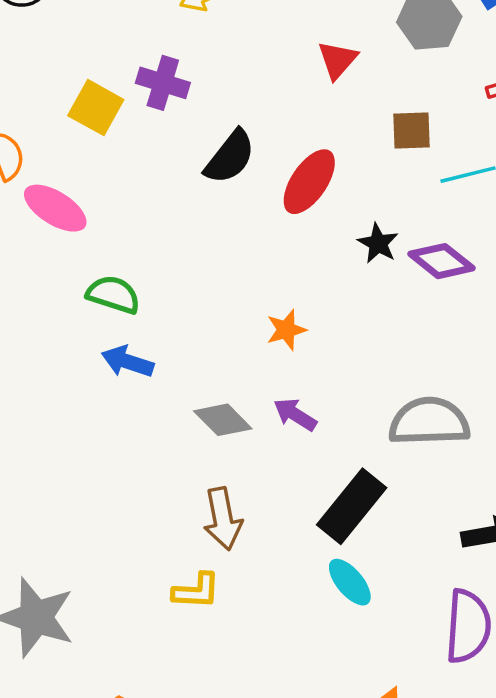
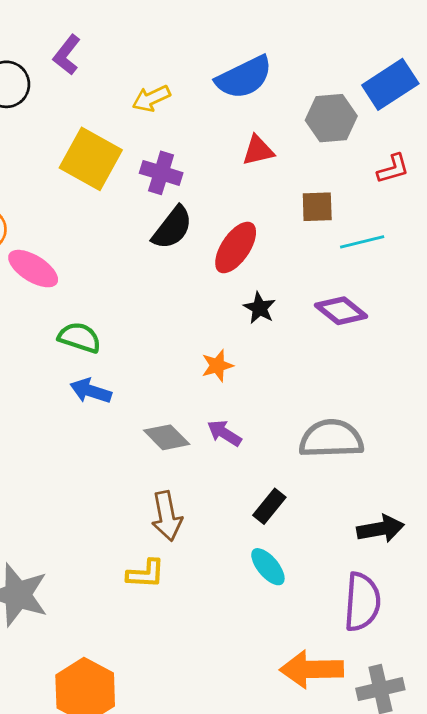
red triangle: (337, 60) -> (258, 150), turned 36
purple cross: (163, 83) -> (161, 173), moved
yellow square: (96, 108) -> (91, 159), moved, size x1.4
black star: (378, 243) -> (260, 308), moved
black rectangle: (352, 506) -> (269, 506), size x0.6

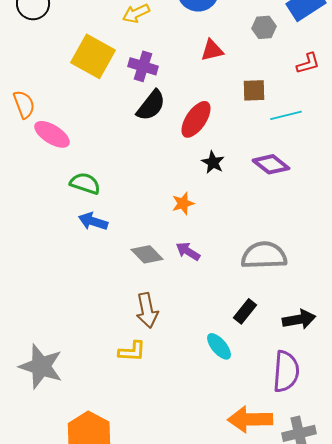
gray hexagon: (331, 118) -> (264, 27), size x0.7
black rectangle: (269, 506) -> (245, 311), moved

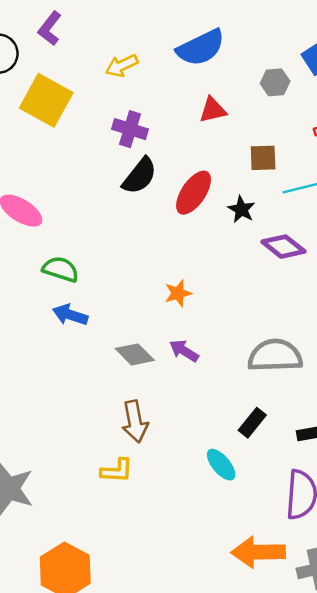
yellow square: (93, 56) -> (46, 100), moved
black star: (213, 162) -> (241, 209), moved

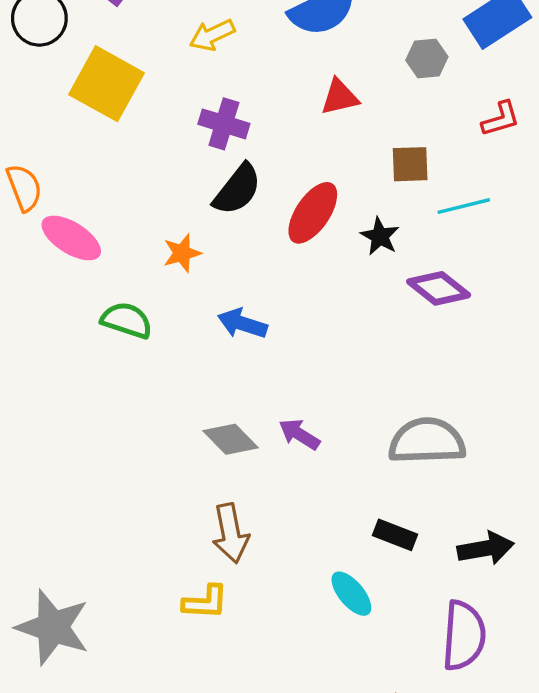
orange star: (178, 293) -> (182, 253), moved
blue arrow: (70, 315) -> (242, 324), moved
black rectangle: (252, 423) -> (395, 535), turned 72

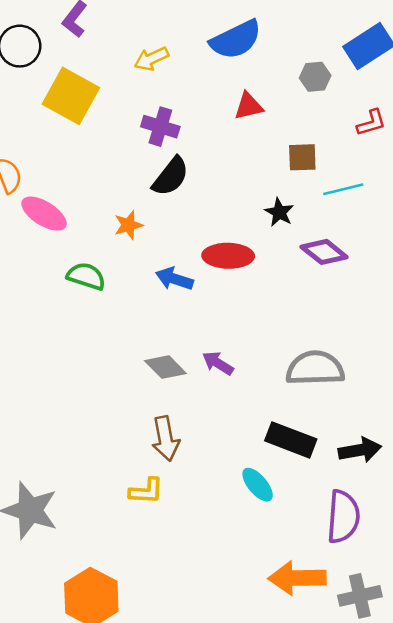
red ellipse: (313, 213) -> (228, 256), moved, turned 57
black rectangle: (395, 535) -> (291, 440), size x1.5

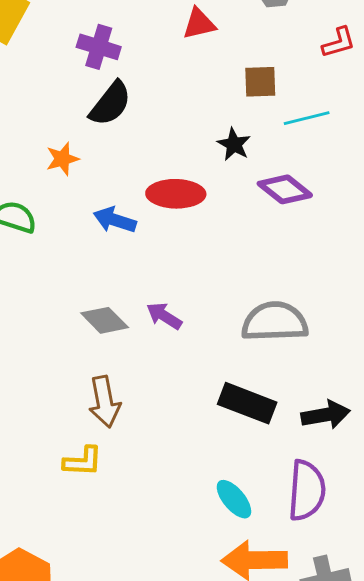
cyan ellipse: (258, 485) -> (234, 499), moved

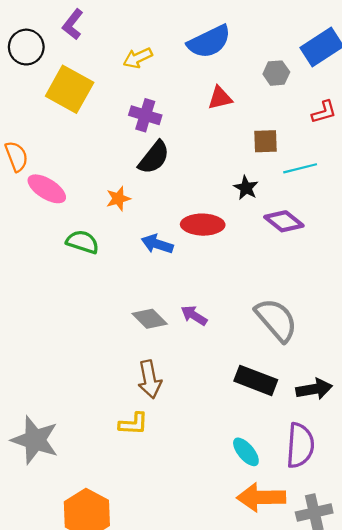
gray semicircle: (275, 322) -> (276, 320), turned 51

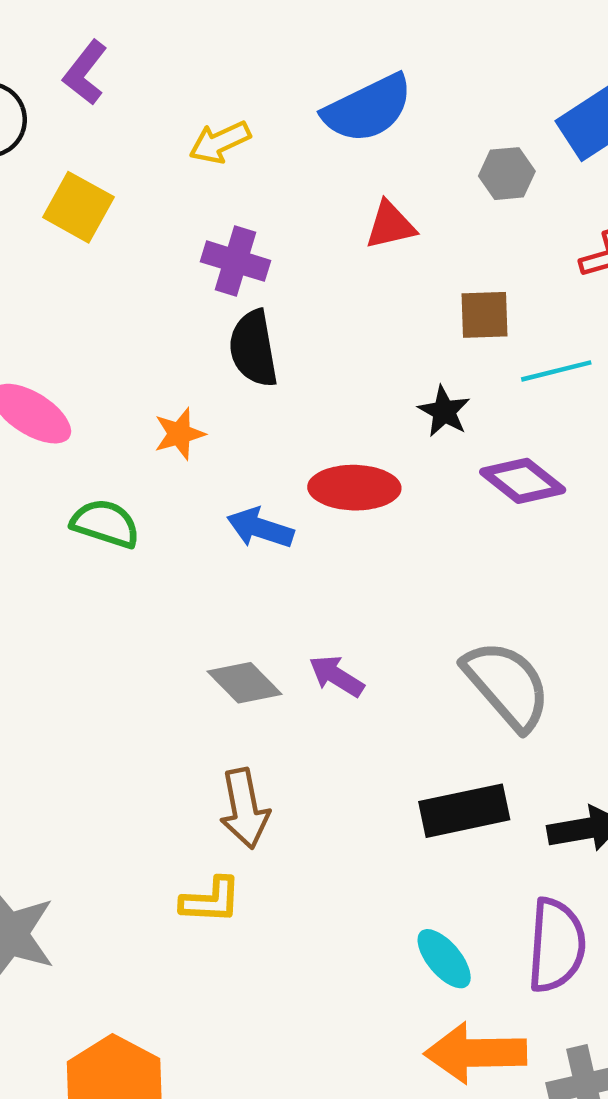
yellow square: (70, 89) -> (78, 207), size x0.7
black semicircle: (154, 157) -> (253, 349), turned 132
black rectangle: (256, 380) -> (464, 811), turned -33

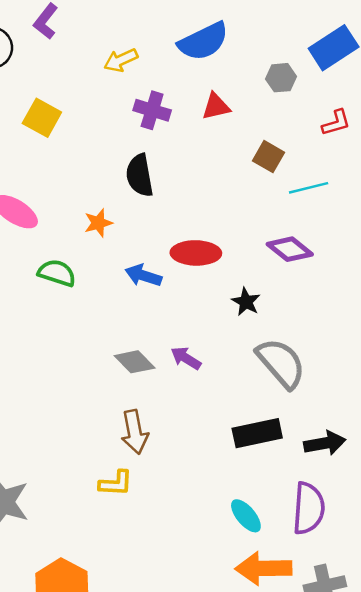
yellow square: (78, 207) -> (42, 118), moved
purple cross: (235, 261) -> (152, 110), moved
brown square: (484, 315) -> (268, 157), turned 32
black star: (444, 411) -> (246, 302), moved

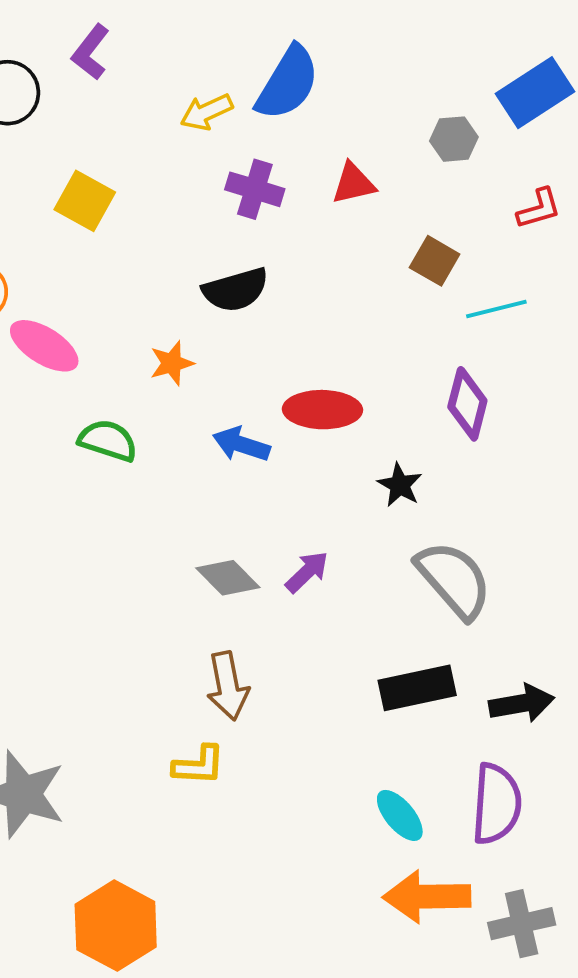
blue semicircle: (203, 41) -> (288, 83), moved, turned -33
black semicircle: (140, 175) -> (236, 290), turned -96
purple diamond: (290, 249) -> (467, 404), turned 66
purple arrow: (186, 358) -> (307, 572), turned 104

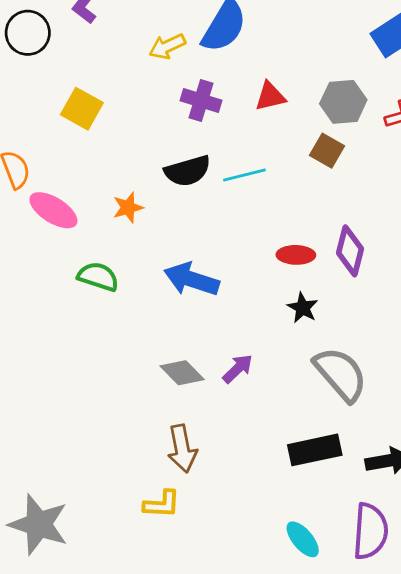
gray hexagon: (454, 139) -> (343, 102), moved, size x1.4
cyan line: (496, 309) -> (244, 175), moved
orange star: (172, 363) -> (128, 208), moved
red ellipse: (322, 410) -> (296, 255), moved, size x0.7
blue arrow: (241, 444) -> (192, 279), size x1.4

